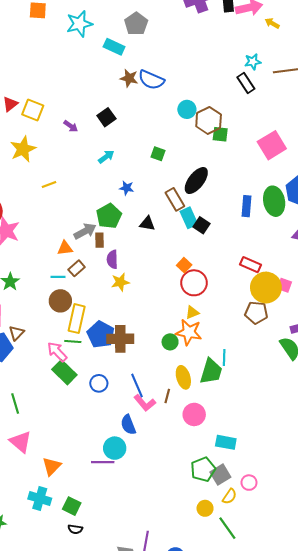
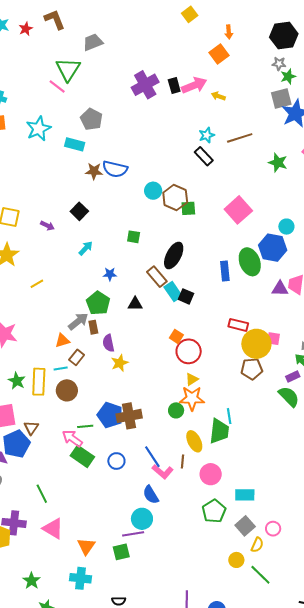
yellow rectangle: (77, 319) -> (39, 382), moved
green pentagon: (203, 469) -> (214, 511), moved
green square: (72, 506) -> (121, 552), moved, turned -30

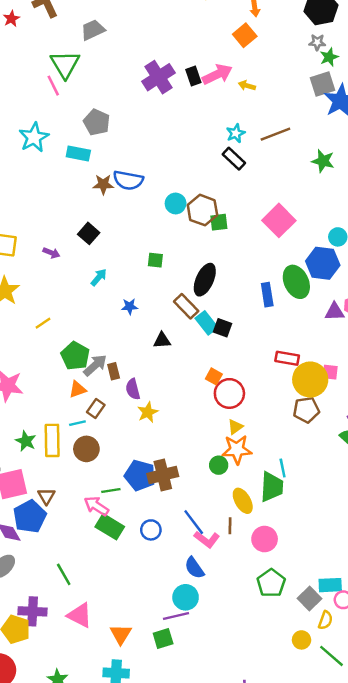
pink line: (57, 87) -> (53, 86), turned 30
green pentagon: (98, 303) -> (75, 356), moved
cyan rectangle: (245, 495) -> (330, 585), moved

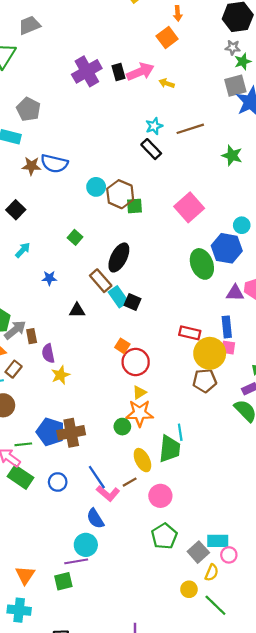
green square: (155, 260) -> (75, 237), turned 32
blue rectangle: (267, 295) -> (227, 327), moved
brown line: (230, 526) -> (130, 482), turned 56

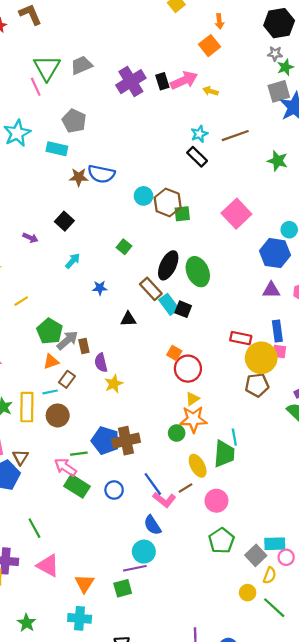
gray trapezoid: (29, 25) -> (81, 65), moved
green ellipse: (202, 264) -> (198, 272), moved
purple triangle: (235, 293) -> (271, 290), moved

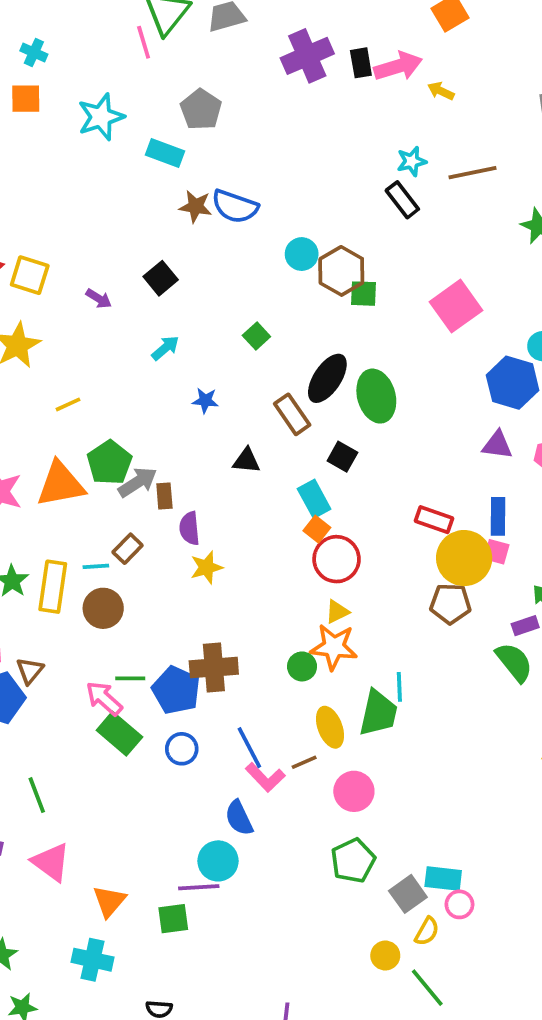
cyan rectangle: (169, 304) -> (314, 499), moved
orange triangle: (51, 362) -> (61, 484), moved, size x1.8
blue pentagon: (105, 441) -> (176, 690), moved

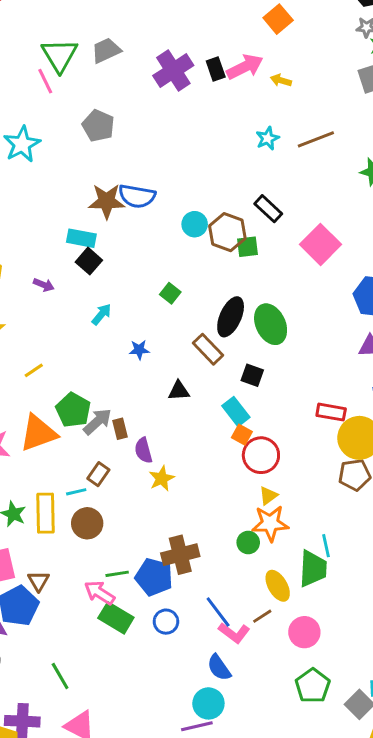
cyan rectangle: (165, 153) -> (81, 238), moved
black rectangle: (402, 200) -> (268, 209), moved
brown star: (196, 207) -> (107, 201), size x1.4

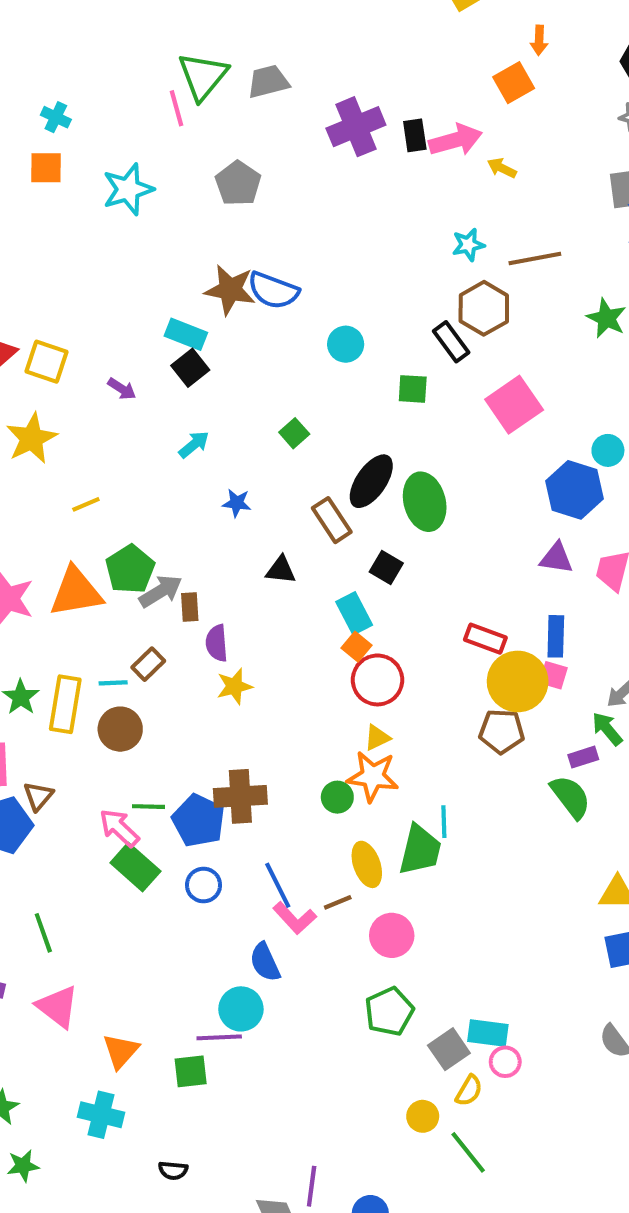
brown hexagon: (227, 232) -> (484, 308), moved

